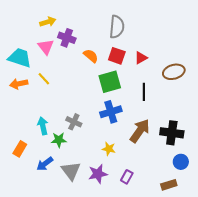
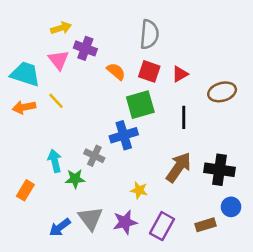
blue cross: (111, 112) -> (124, 135), moved
blue arrow: (45, 164) -> (60, 227), moved
purple rectangle: (127, 177) -> (162, 226), size x1.5
brown rectangle: (169, 185) -> (205, 225), moved

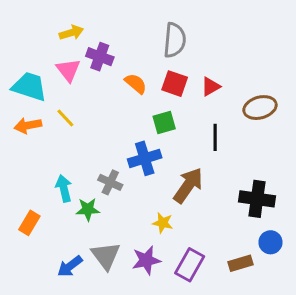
green square: (140, 105) -> (164, 122), size x0.7
brown arrow: (179, 167) -> (188, 185), moved

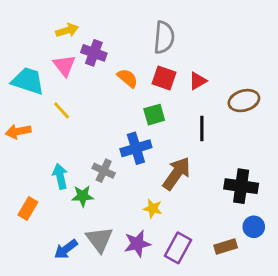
orange arrow: (28, 125) -> (18, 131), moved

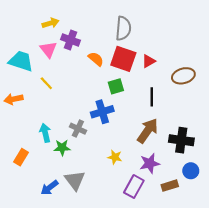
red square: (164, 78) -> (123, 59), size x1.4
brown arrow: (177, 173) -> (148, 131), moved
purple star: (137, 244) -> (150, 163), moved

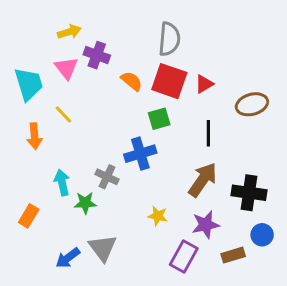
cyan trapezoid: (21, 61) -> (29, 84), turned 55
orange arrow: (14, 99) -> (34, 136), moved, turned -84

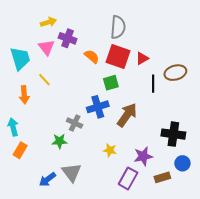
black line: (208, 133) -> (153, 84), moved
brown arrow: (203, 180) -> (127, 115), moved
cyan arrow: (62, 183) -> (13, 127), moved

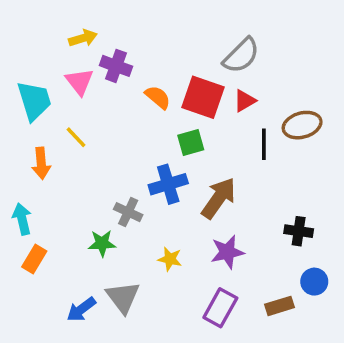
gray semicircle: (118, 27) -> (241, 55), moved, turned 40
black cross: (173, 134) -> (299, 231), size x0.7
yellow star: (110, 150) -> (170, 259), moved
purple star: (143, 156) -> (227, 252), moved

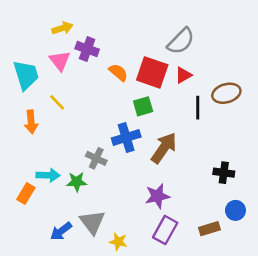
cyan arrow: (22, 219) -> (48, 175), moved, turned 105
purple star: (227, 252) -> (157, 196), moved
yellow star: (170, 259) -> (118, 242), moved

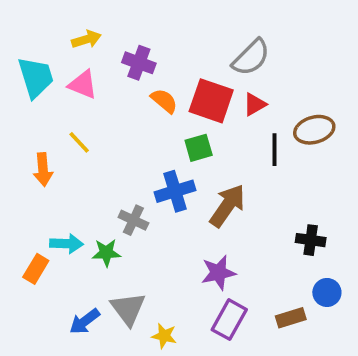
purple cross: (87, 49) -> (139, 63), moved
pink triangle: (60, 61) -> (83, 85), turned -30
cyan trapezoid: (26, 75) -> (36, 77), moved

